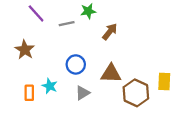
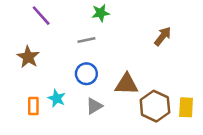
gray line: (67, 24) -> (86, 40), moved
brown arrow: (110, 32) -> (163, 36), moved
yellow rectangle: (164, 81) -> (186, 107), moved

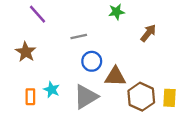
green star: (101, 13) -> (116, 12), moved
blue circle: (86, 74) -> (92, 61), moved
gray triangle: (94, 106) -> (86, 97), size x1.6

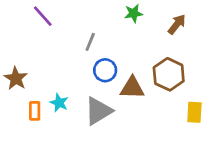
brown arrow: (148, 33) -> (177, 24), moved
gray line: (79, 37) -> (90, 42), turned -56
brown star: (26, 52) -> (16, 78), moved
brown hexagon: (141, 97) -> (169, 74), moved

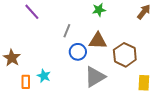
brown arrow: (177, 24) -> (144, 12), moved
brown triangle: (132, 88) -> (98, 41), moved
gray triangle: (98, 111) -> (95, 77), moved

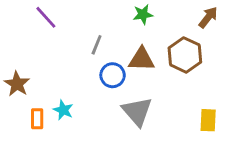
brown hexagon: (125, 55) -> (185, 55), moved
gray triangle: (95, 77) -> (137, 111), turned -40

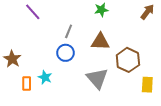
brown hexagon: (185, 55) -> (128, 60), moved
blue circle: (113, 75) -> (65, 53), moved

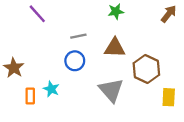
gray line: (69, 31) -> (78, 36), turned 56

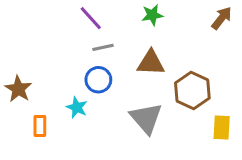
purple line: (37, 14) -> (91, 18), moved
cyan star: (51, 89) -> (77, 107), moved

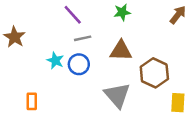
brown star: (18, 89) -> (14, 37), moved
cyan star: (77, 107) -> (55, 61), moved

